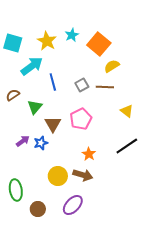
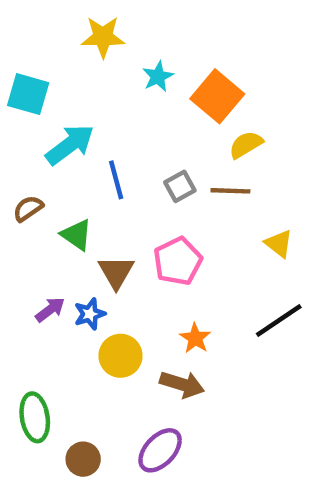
yellow star: (47, 41) -> (103, 37), moved, turned -30
green triangle: (35, 107) -> (77, 235), turned -35
yellow circle: (58, 176) -> (120, 356), moved

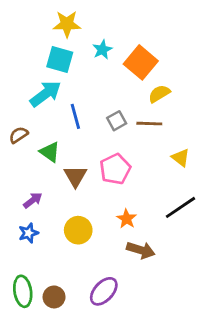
cyan square: (28, 94) -> (60, 60), moved
blue star: (90, 314) -> (28, 233), moved
brown arrow: (182, 384) -> (141, 250), moved
green ellipse: (35, 417) -> (23, 291), moved

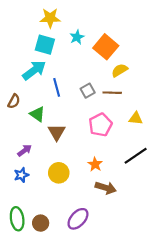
brown semicircle: (18, 135) -> (14, 101), turned 152
yellow triangle: (181, 158) -> (136, 118), turned -32
pink pentagon: (115, 169) -> (100, 125), moved

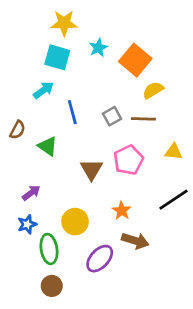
cyan arrow: (34, 70) -> (44, 90), size x0.7
brown triangle: (57, 132) -> (91, 170), moved
green ellipse: (17, 219) -> (49, 249), moved
purple ellipse: (78, 219) -> (100, 259), moved

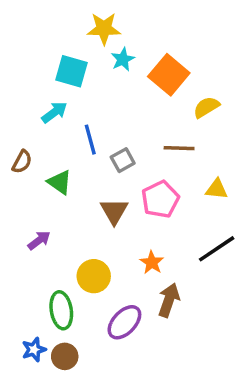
yellow star: (64, 23) -> (104, 29), moved
yellow semicircle: (153, 90) -> (206, 107), moved
gray square: (112, 116) -> (123, 160), moved
blue star: (27, 224) -> (34, 350), moved
brown arrow: (135, 241) -> (169, 300), turned -88

